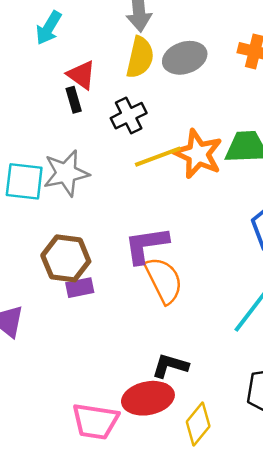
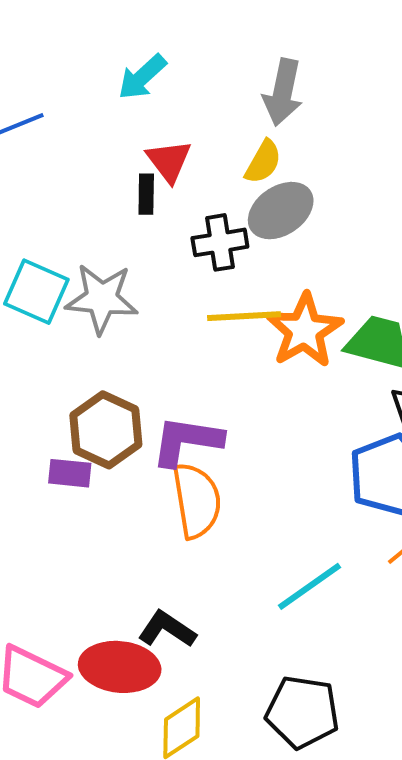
yellow semicircle: (140, 57) -> (263, 162), size x0.7
gray ellipse: (185, 58) -> (281, 211), moved, turned -33
brown hexagon: (66, 258) -> (106, 430), moved

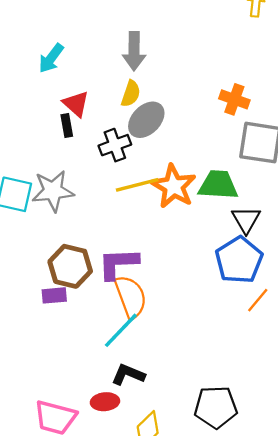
cyan line: (310, 586) -> (121, 330), moved
red ellipse: (120, 667) -> (105, 402), size x0.6

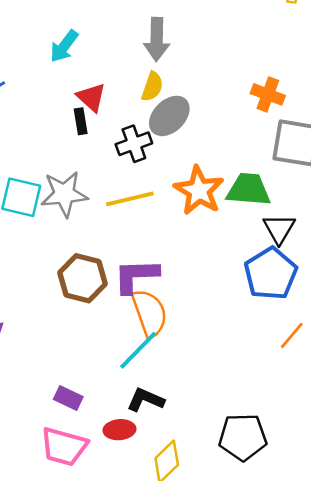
yellow line: (137, 185) -> (130, 199), moved
purple rectangle: (54, 295) -> (68, 398), moved, turned 30
orange line: (258, 300) -> (292, 335), moved

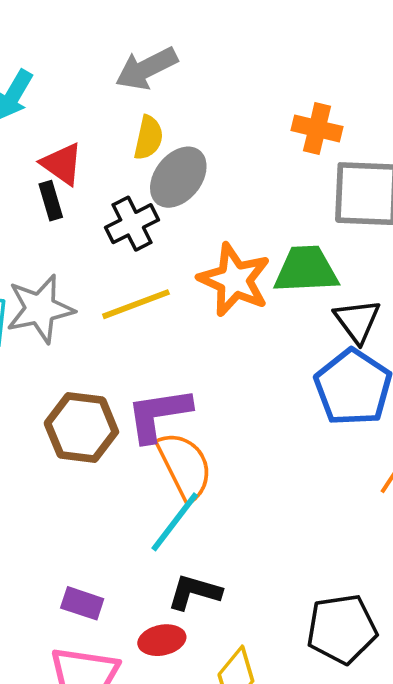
gray arrow: (157, 39) -> (146, 68), turned 69

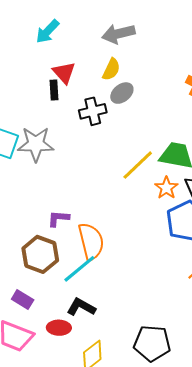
gray ellipse: (178, 177) -> (122, 93), size x0.7
orange star: (234, 280) -> (166, 188), moved, size x0.6
yellow line: (136, 304) -> (138, 165), moved, turned -36
purple L-shape: (159, 414) -> (58, 218), moved, size x0.6
brown hexagon: (81, 427) -> (40, 254), moved

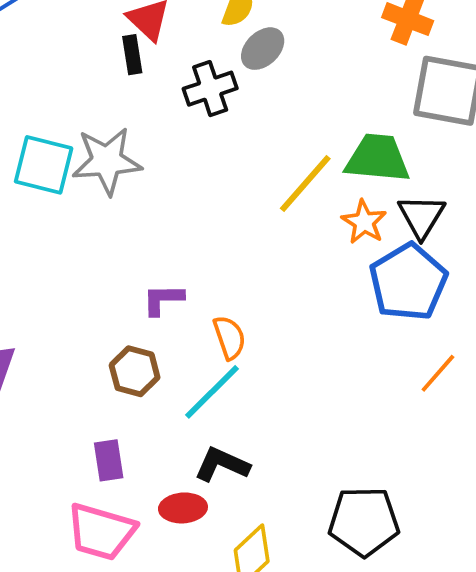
orange semicircle: (91, 241) -> (229, 338), size x0.6
brown hexagon: (40, 254) -> (135, 371), size x0.7
purple rectangle: (23, 299) -> (109, 460), turned 55

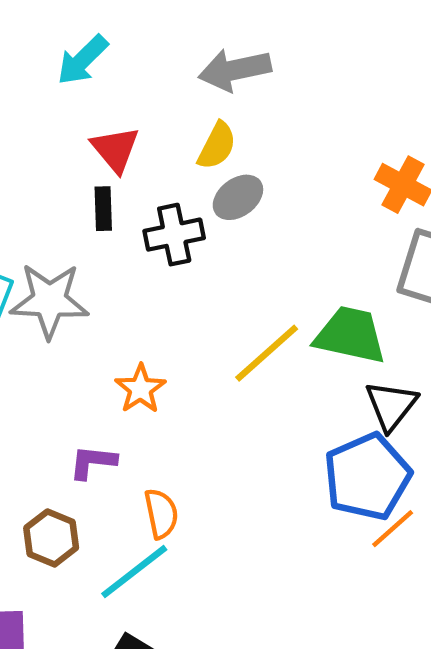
black rectangle: (132, 55) -> (103, 209), moved
orange star: (364, 222) -> (140, 389), moved
orange line: (438, 373) -> (393, 529), moved

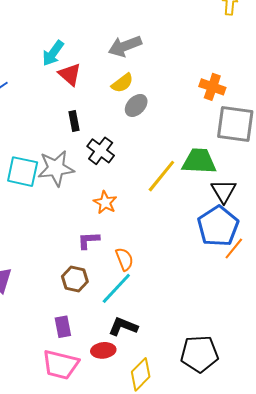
yellow semicircle: (217, 146) -> (122, 83), turned 35
red triangle: (115, 149) -> (70, 74), moved
black cross: (174, 235) -> (101, 151), moved, turned -32

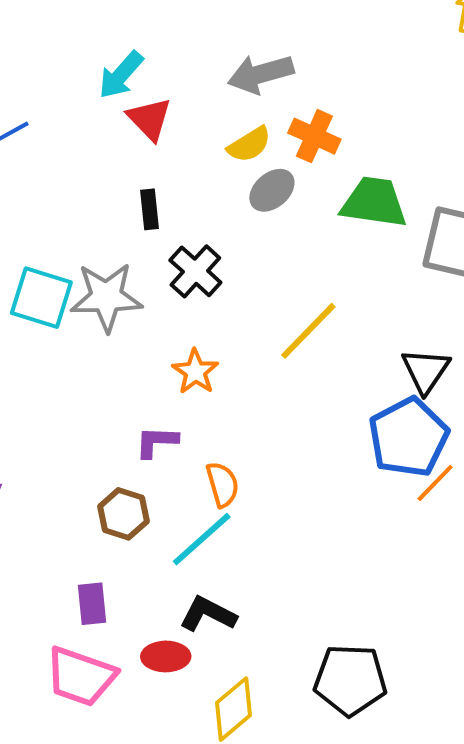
orange cross: (212, 87) -> (314, 136), moved
green trapezoid: (199, 161) -> (374, 202), moved

